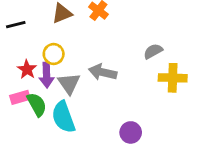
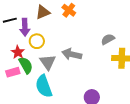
purple arrow: (47, 75) -> (25, 27), moved
green semicircle: (37, 104) -> (26, 65), moved

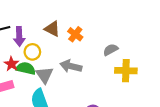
orange cross: (69, 10) -> (75, 34), moved
brown triangle: (43, 12) -> (52, 29), moved, turned 49
green semicircle: (26, 65) -> (26, 68), moved, turned -48

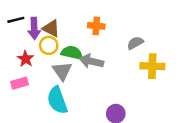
brown triangle: (52, 29) -> (51, 28), moved
orange cross: (75, 34) -> (96, 26), turned -32
green semicircle: (26, 68) -> (72, 53), moved

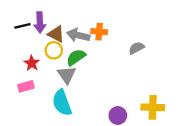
purple arrow: (34, 28) -> (40, 22), moved
green semicircle: (72, 53) -> (76, 57), turned -48
gray arrow: (91, 61) -> (78, 35), moved
yellow cross: (152, 66) -> (153, 107), moved

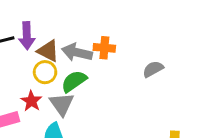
red star: (32, 63) -> (31, 101), moved

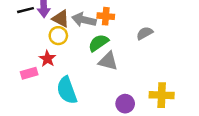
green semicircle: (74, 81) -> (98, 43), moved
gray triangle: (62, 104) -> (108, 61), moved, turned -40

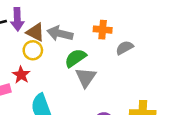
orange cross: (106, 16) -> (103, 30), moved
gray triangle: (108, 61) -> (86, 77), turned 50

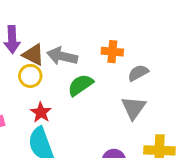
red star: (21, 75) -> (41, 112), moved
gray triangle: (86, 77) -> (134, 108), moved

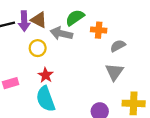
brown triangle: (33, 55) -> (39, 20), moved
green semicircle: (80, 85) -> (75, 18), moved

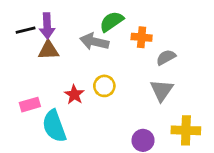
brown triangle: (39, 20) -> (49, 50), moved, turned -30
yellow circle: (38, 48) -> (104, 86), moved
cyan semicircle: (46, 99) -> (54, 126), moved

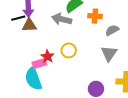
black line: (26, 30) -> (18, 18), moved
pink rectangle: (30, 105) -> (39, 64), moved

